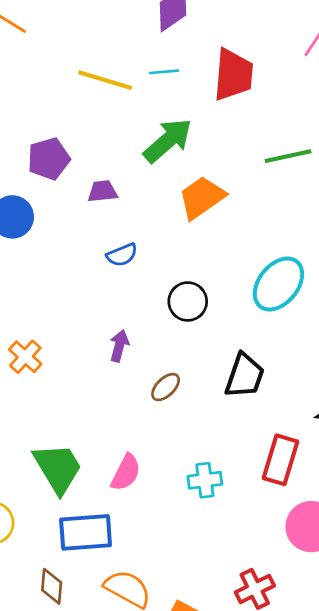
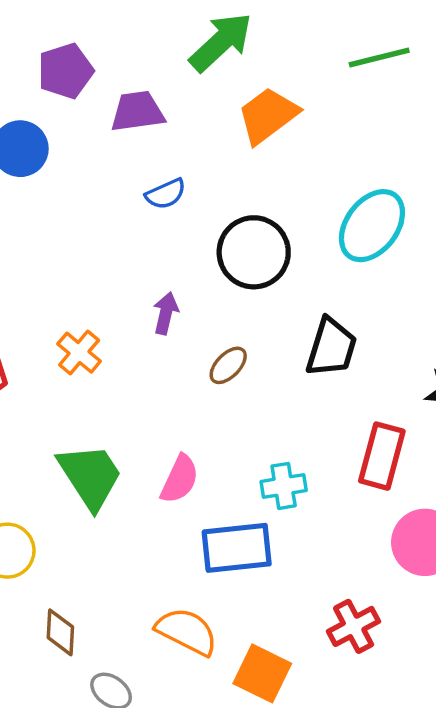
purple trapezoid: (102, 191) -> (137, 111), size x1.4
black circle: (188, 301) -> (254, 252), size x1.4
orange cross: (25, 357) -> (79, 353), moved
blue rectangle: (86, 532) -> (237, 548), moved
brown diamond: (52, 586) -> (60, 632), moved

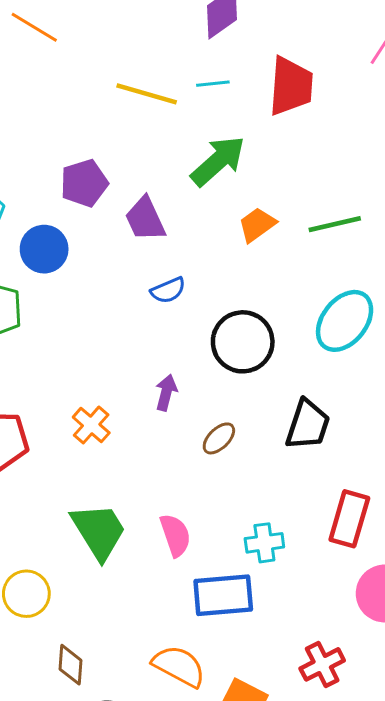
green line: (379, 57) -> (335, 224), moved
purple trapezoid: (137, 111) -> (145, 219), turned -108
orange trapezoid: (268, 115) -> (257, 225), size x0.7
pink semicircle: (180, 479) -> (175, 535), turned -45

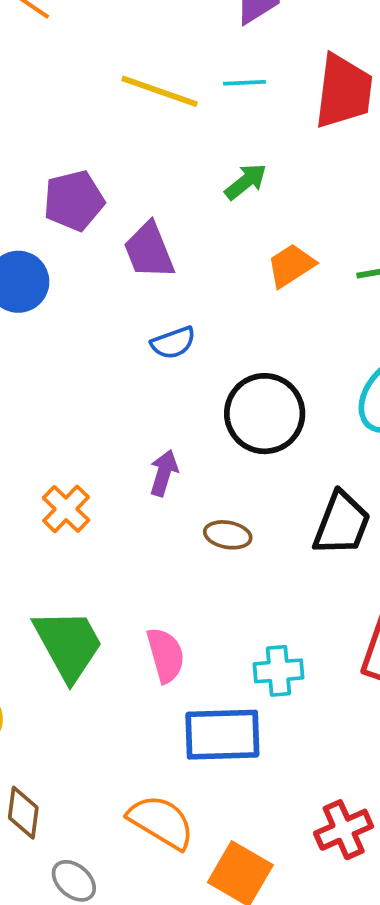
green arrow: (218, 161) -> (246, 182), size x0.6
brown ellipse: (219, 438) -> (228, 535), turned 52

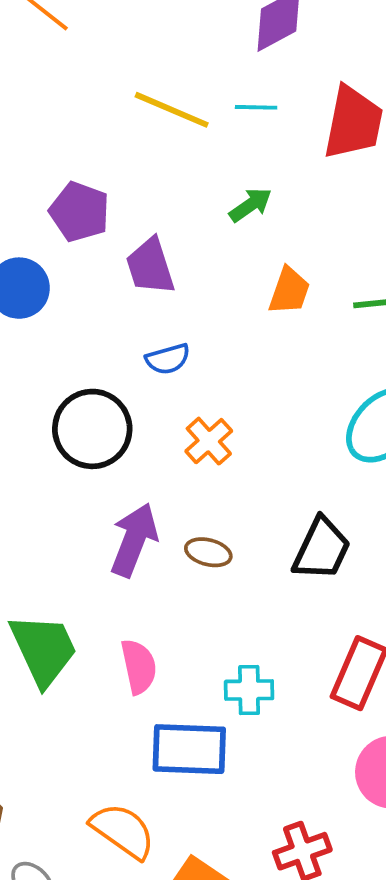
purple pentagon: (74, 201) -> (80, 212), turned 30
orange trapezoid: (291, 265) -> (289, 291), turned 138
black circle: (265, 414) -> (92, 429), moved
purple arrow: (164, 473) -> (134, 540), moved, size x1.6
orange cross: (66, 509) -> (209, 441), moved

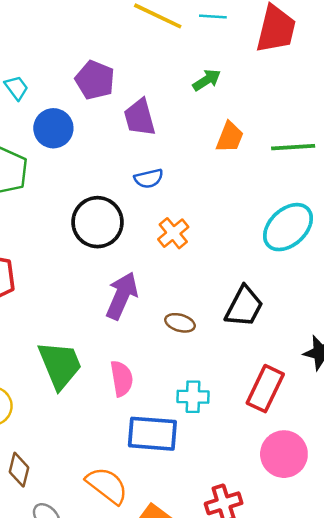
brown ellipse: (208, 552) -> (180, 323), moved

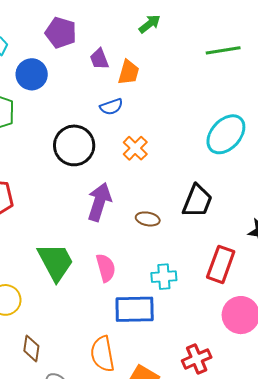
purple trapezoid: (140, 117) -> (99, 59), size x0.7
orange trapezoid: (230, 137) -> (129, 72), moved
green line: (293, 147) -> (223, 50), moved
orange semicircle: (107, 485) -> (103, 354), turned -132

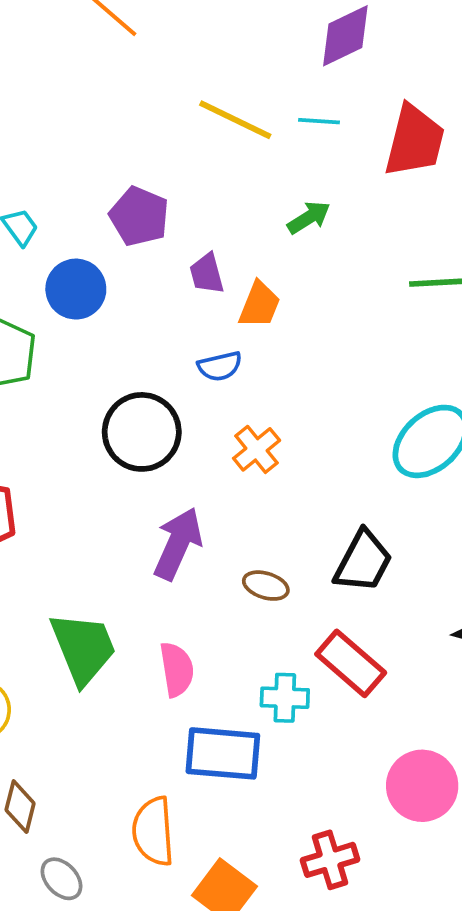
red rectangle: (221, 264) -> (351, 663), moved, turned -75

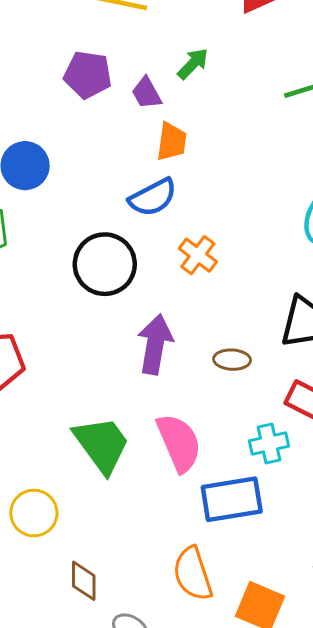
purple pentagon: (139, 216) -> (88, 75), moved
purple trapezoid: (207, 274) -> (147, 93), moved
blue semicircle: (220, 366) -> (153, 197), size x1.4
pink semicircle: (177, 669) -> (179, 443), size x1.4

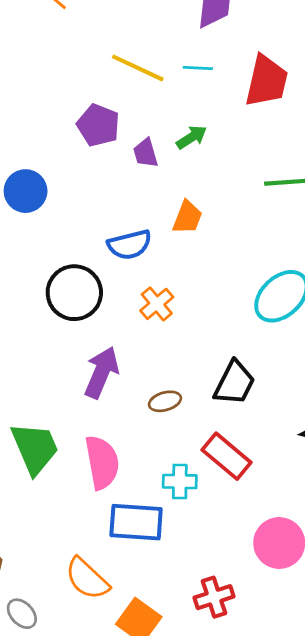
orange trapezoid: (172, 142) -> (187, 217), moved
brown ellipse: (232, 360) -> (165, 401), turned -32
orange semicircle: (193, 574) -> (87, 579), turned -42

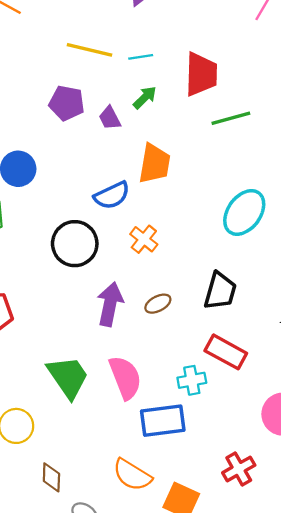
cyan line: (198, 68) -> (141, 57), moved
red trapezoid: (266, 81) -> (201, 74), moved
orange trapezoid: (187, 217) -> (155, 164), size x1.4
brown ellipse: (165, 401) -> (158, 304), moved

